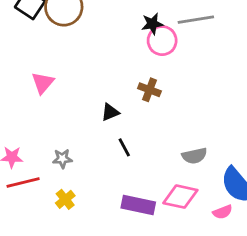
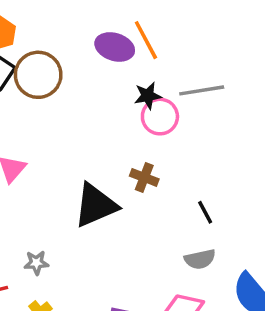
black triangle: (110, 112) -> (96, 205), size x2.0
black line: (124, 147) -> (205, 212), moved

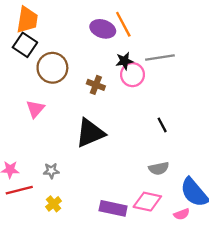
brown circle: (38, 75) -> (52, 68), moved
brown cross: (144, 177) -> (96, 85), moved
black line: (205, 212) -> (162, 125), moved

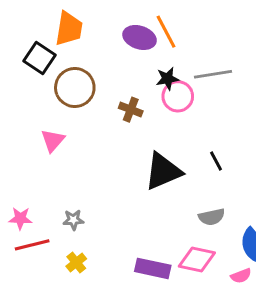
orange trapezoid: (27, 20) -> (69, 29), moved
black triangle: (90, 133) -> (163, 171), moved

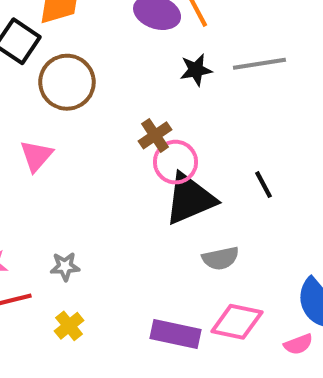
pink circle: (178, 96) -> (175, 162), moved
brown cross: (131, 110) -> (155, 135), moved, turned 35
gray semicircle: (212, 217) -> (221, 258), moved

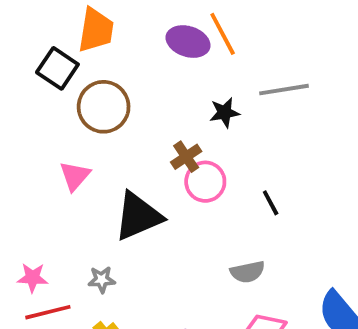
black star: (196, 70) -> (224, 113), moved
black line: (264, 185) -> (271, 203), moved
black triangle: (190, 199) -> (138, 216), moved

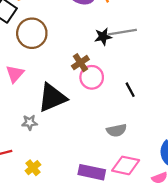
gray line: (284, 90) -> (122, 32), moved
gray star: (102, 280) -> (30, 122), moved

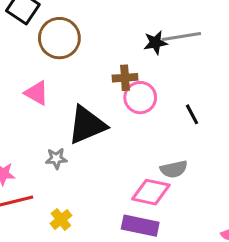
brown cross: (80, 63) -> (125, 78), turned 30
pink triangle: (15, 74) -> (37, 93), turned -42
pink diamond: (126, 165) -> (151, 192), moved

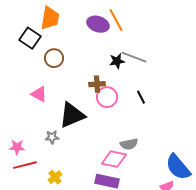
gray line: (181, 37) -> (134, 57), turned 30
brown circle: (59, 38) -> (54, 58), size x0.7
black line: (192, 114) -> (141, 97), moved

